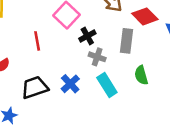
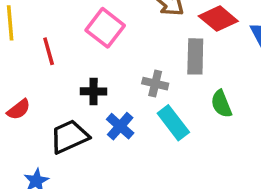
black cross: (87, 36) -> (94, 91), moved, turned 35
red line: (37, 41) -> (49, 51), moved

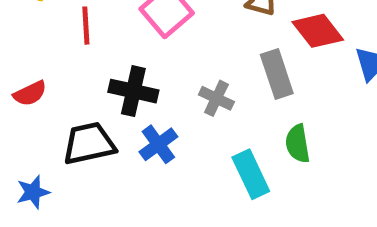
gray rectangle: (195, 56) -> (277, 74), turned -32
black cross: (94, 91) -> (133, 91), size x1.4
cyan rectangle: (173, 123) -> (251, 174), moved

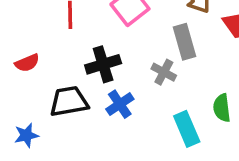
gray rectangle: (277, 74) -> (185, 42), moved
black cross: (133, 91) -> (103, 64), turned -32

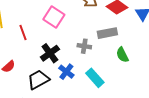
gray rectangle: (185, 42) -> (107, 33), moved, turned -66
cyan rectangle: (187, 129) -> (95, 78), moved

